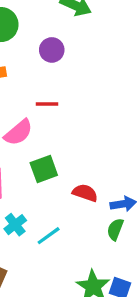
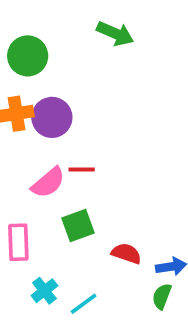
purple circle: (52, 50) -> (52, 117), moved, size x1.4
red line: (47, 104) -> (82, 170), moved

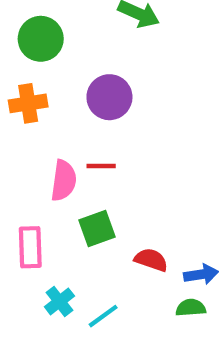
purple circle: (52, 117) -> (109, 97), moved
pink semicircle: (48, 183) -> (64, 181), turned -42
green semicircle: (162, 296) -> (191, 308), turned 65

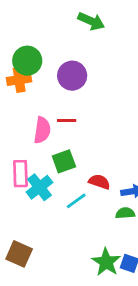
green circle: (41, 39) -> (27, 61), moved
cyan cross: (59, 301) -> (39, 187), moved, size x1.4
cyan line: (103, 316) -> (76, 201), moved

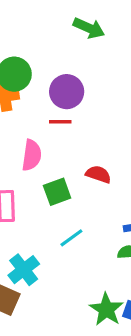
red line: (67, 121) -> (60, 122), moved
red semicircle: (99, 182) -> (98, 174), moved
cyan cross: (39, 187) -> (24, 270), moved

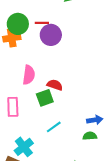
red line: (60, 122) -> (42, 23), moved
red semicircle: (98, 174) -> (55, 85), moved

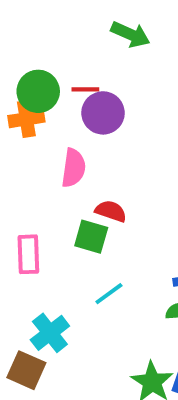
pink semicircle: (29, 75) -> (74, 168), moved
green square: (45, 98) -> (91, 237), turned 36

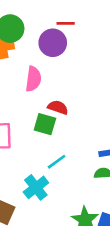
red line: (85, 89) -> (66, 23), moved
cyan cross: (50, 333) -> (36, 187), moved

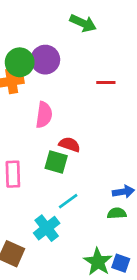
red line: (66, 23) -> (106, 82), moved
purple circle: (53, 43) -> (45, 60), moved

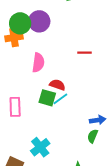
red line: (106, 82) -> (85, 53), moved
cyan line: (68, 201) -> (60, 99), moved
green semicircle: (117, 213) -> (93, 136), turned -64

